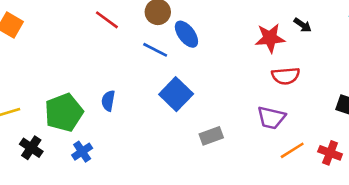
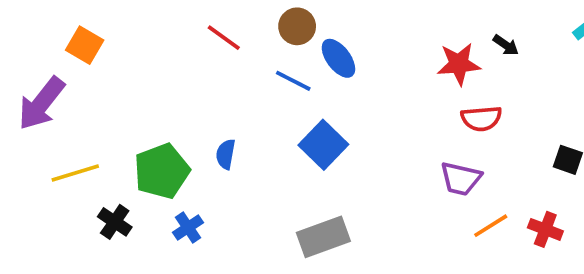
gray rectangle: (211, 136) -> (323, 237), moved, size x1.5

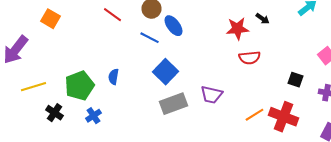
orange square: (85, 45) -> (50, 19), moved
purple trapezoid: (461, 179) -> (212, 95), moved
red cross: (545, 229) -> (284, 117), size x1.6
gray rectangle: (323, 237) -> (174, 104), moved

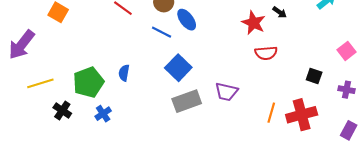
red star: (238, 29) -> (254, 23), turned 30
orange line: (254, 115) -> (271, 113), turned -42
red cross: (284, 117) -> (302, 115), turned -36

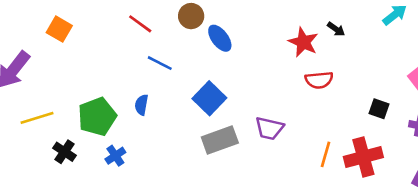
blue line: (162, 32) -> (160, 63), moved

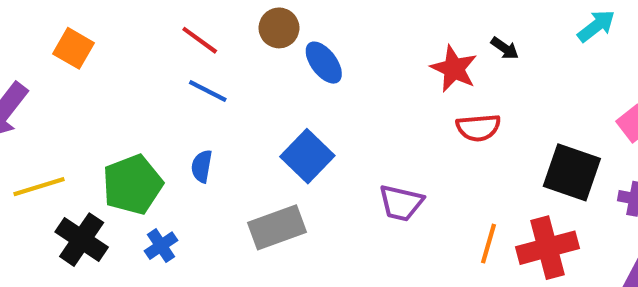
blue line: (160, 63) -> (208, 91), moved
black square: (379, 109) -> (572, 172), size x1.8
gray rectangle: (220, 140) -> (277, 227), moved
black cross: (64, 152) -> (82, 240), size x1.4

